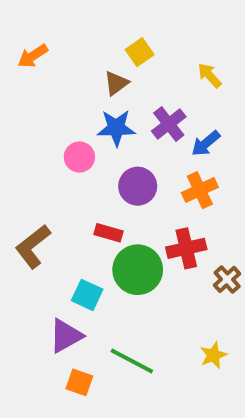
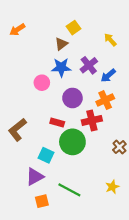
red cross: (186, 248) -> (92, 120), moved
orange square: (79, 382) -> (42, 201), turned -32

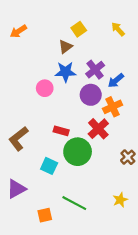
yellow arrow: (110, 40) -> (118, 29), moved
purple circle: (72, 98) -> (91, 95), moved
red cross: (92, 120) -> (98, 129), turned -30
purple triangle: (35, 177) -> (16, 189), moved

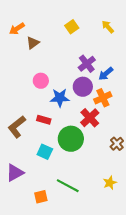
brown triangle: (66, 47) -> (33, 43), moved
blue star: (66, 72) -> (60, 98), moved
red rectangle: (61, 131) -> (44, 120), moved

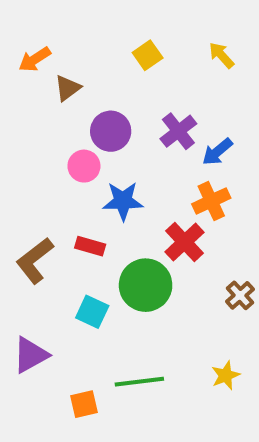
purple circle: (83, 87) -> (111, 131), moved
green line: (68, 186) -> (139, 382), turned -35

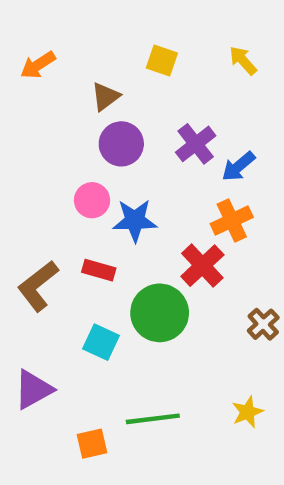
yellow square: (148, 55) -> (162, 61), turned -36
brown triangle: (68, 88) -> (106, 97), moved
pink circle: (84, 166) -> (92, 200), moved

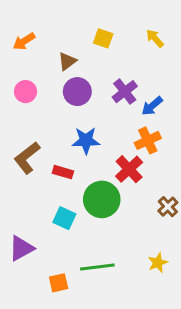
pink circle: (92, 200) -> (26, 92), moved
brown L-shape: (38, 286) -> (27, 158), moved

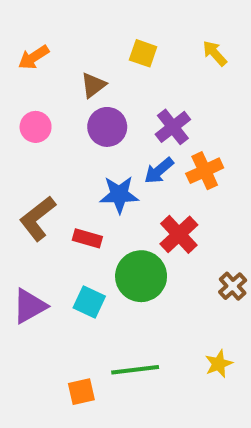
blue arrow: (152, 106) -> (159, 171), moved
orange cross: (148, 140) -> (205, 171), moved
purple triangle: (21, 248) -> (30, 306), moved

